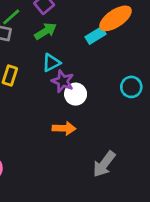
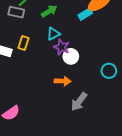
cyan circle: (131, 87) -> (109, 71), moved
gray arrow: (104, 164) -> (79, 102), moved

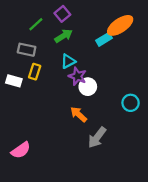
gray rectangle: (16, 12) -> (27, 50), moved
orange arrow: (63, 81) -> (79, 114), turned -140

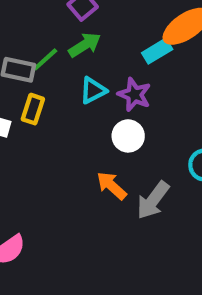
green line: (36, 24) -> (45, 59), moved
purple star: (77, 76) -> (134, 95), moved
gray arrow: (97, 137) -> (153, 200), moved

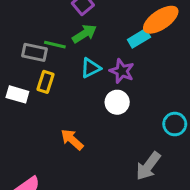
green line: (45, 59) -> (55, 45), turned 55
orange arrow: (112, 186) -> (72, 140), moved
gray arrow: (153, 200) -> (148, 166), moved

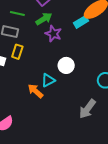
green line: (55, 45) -> (17, 14), moved
cyan triangle: (91, 68) -> (48, 80), moved
purple star: (122, 71) -> (53, 34), moved

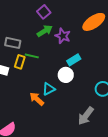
green line: (17, 14) -> (32, 56), moved
cyan rectangle: (81, 22) -> (74, 60), moved
purple star: (53, 34) -> (63, 36), moved

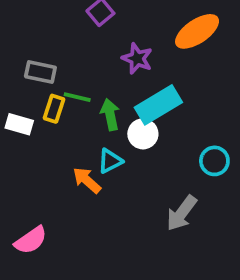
green arrow: (45, 31) -> (110, 115), moved, turned -70
cyan rectangle: (74, 60) -> (158, 105), size x1.6

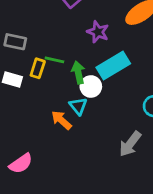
gray rectangle: (40, 72) -> (15, 42), moved
white circle: (143, 134) -> (91, 87), moved
cyan triangle: (110, 161) -> (78, 106), turned -42

